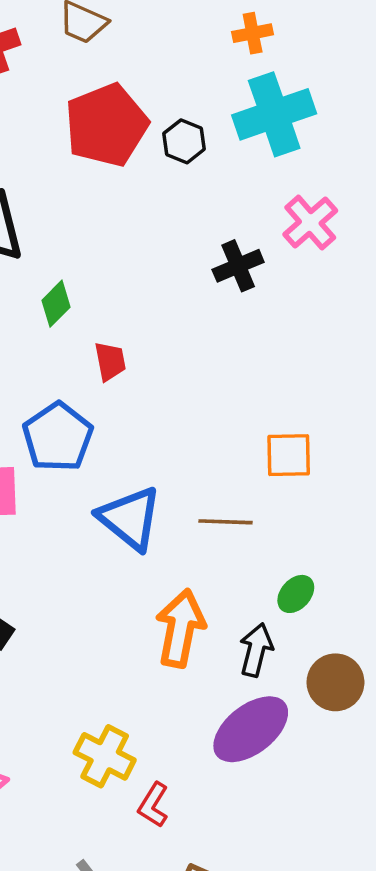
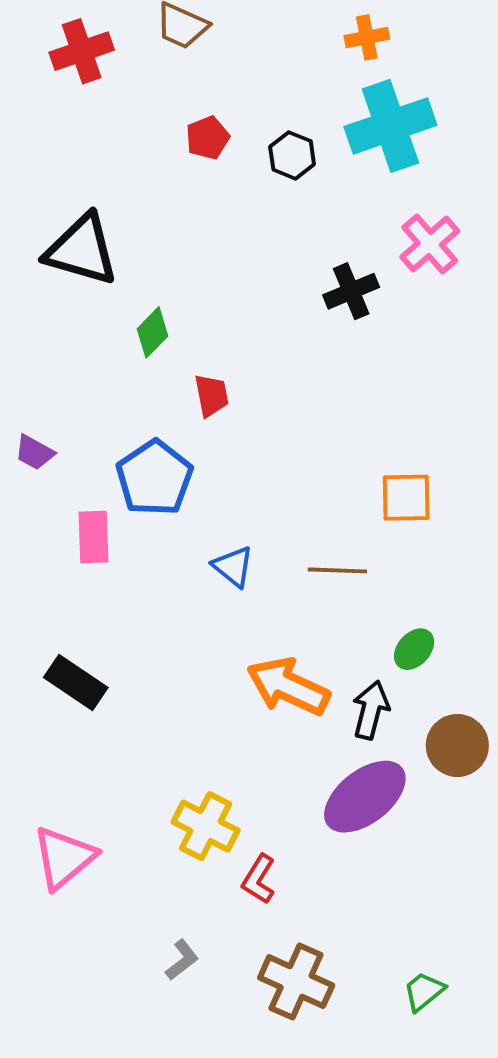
red pentagon: (106, 125) -> (208, 138), size x0.5
blue triangle: (130, 518) -> (233, 567), size x0.6
orange arrow: (180, 628) -> (288, 686), turned -76

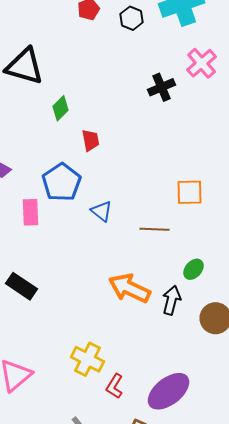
blue triangle: (233, 567) -> (102, 211), moved
purple ellipse: (365, 797) -> (169, 391), moved

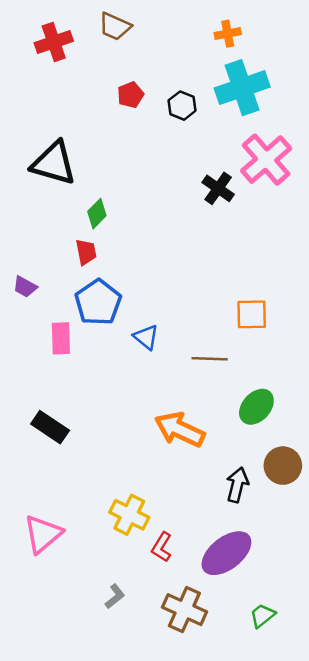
pink cross: (202, 63) -> (266, 160), size x1.4
black cross: (162, 87) -> (218, 188), turned -32
red trapezoid: (91, 140) -> (86, 252), moved
green ellipse: (194, 269) -> (256, 407), size x1.4
black arrow: (172, 300) -> (237, 485), moved

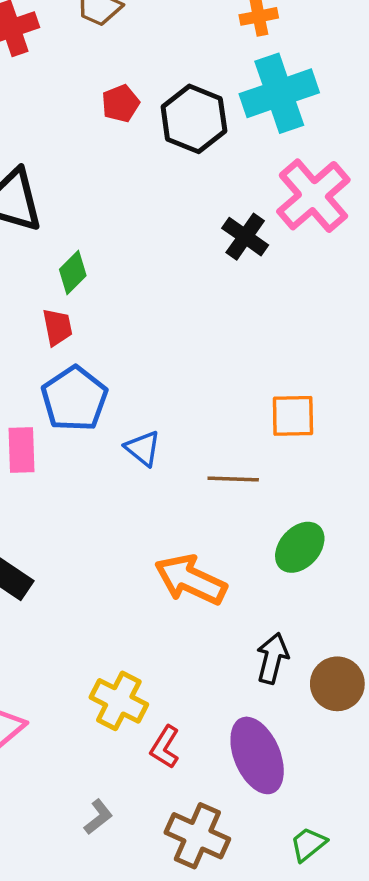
black hexagon: (182, 106) -> (194, 119), size x1.6
brown circle: (283, 466) -> (337, 684), moved
purple ellipse: (226, 553) -> (257, 755), turned -75

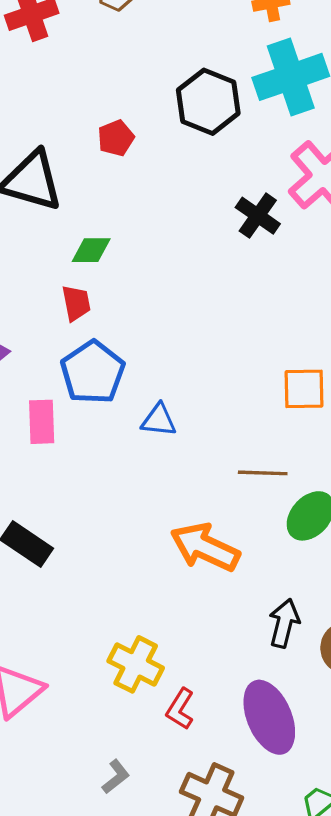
red pentagon: (121, 103) -> (116, 138), moved
green diamond: (73, 272) -> (91, 250), turned 45
blue triangle: (143, 448) -> (159, 420), turned -33
brown line: (233, 479) -> (263, 473), moved

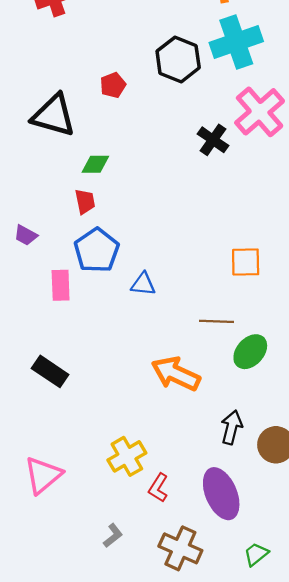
yellow cross: (136, 664) -> (127, 456), turned 33

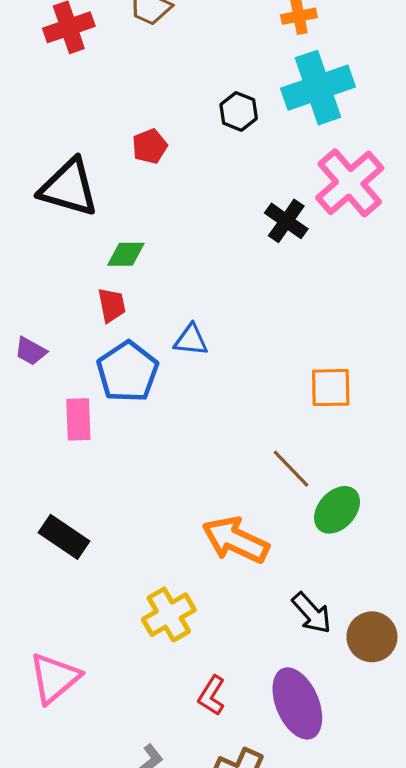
black hexagon: (178, 59) -> (239, 111), size x0.6
blue triangle: (143, 284) -> (191, 340), moved
brown line: (217, 321) -> (291, 469), turned 44
black arrow: (232, 427) -> (312, 613), turned 124
yellow cross: (127, 456) -> (169, 615), moved

